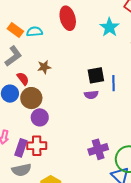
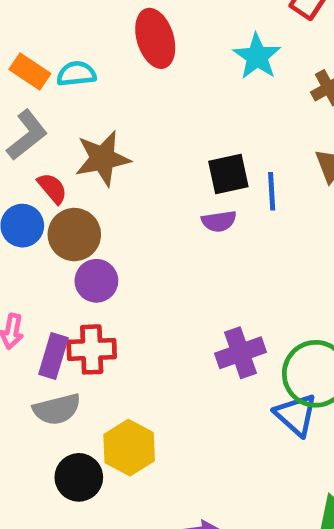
brown star: (44, 67) -> (103, 158), size x1.6

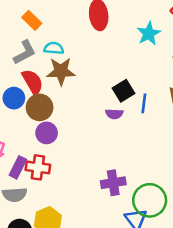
cyan semicircle: (76, 74) -> (54, 48), moved
black square: (228, 174) -> (123, 91), turned -30
red semicircle: (52, 188) -> (33, 82), size x1.5

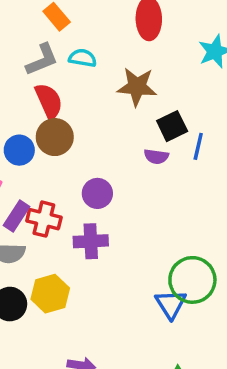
brown star: (61, 71) -> (137, 87), moved
blue circle: (14, 98) -> (19, 150), moved
purple circle: (47, 133) -> (97, 193), moved
purple cross: (113, 183) -> (91, 241), moved

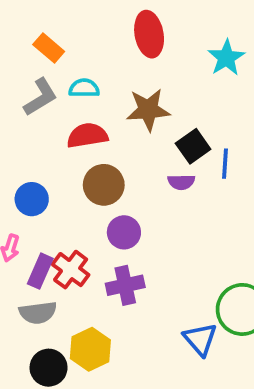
red semicircle: (49, 101) -> (87, 135), moved, turned -66
brown circle: (55, 137) -> (104, 185), moved
red cross: (44, 219) -> (71, 270), turned 32
blue triangle: (171, 304) -> (200, 339), moved

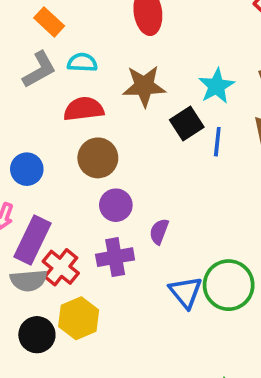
cyan star: (226, 58) -> (216, 86), moved
purple semicircle: (181, 182) -> (159, 231), moved, turned 110
red cross: (71, 270) -> (61, 267), moved
purple rectangle: (40, 271) -> (32, 240), size x1.4
blue triangle: (200, 339) -> (186, 292), moved

